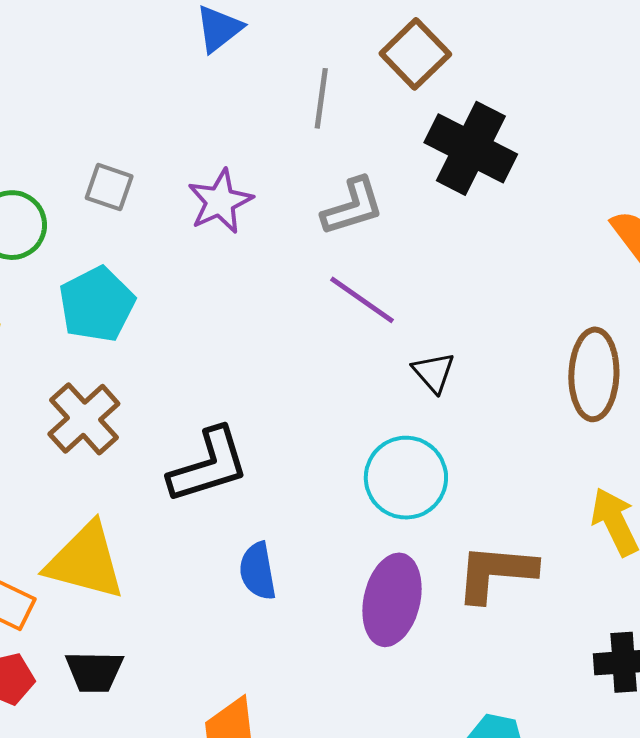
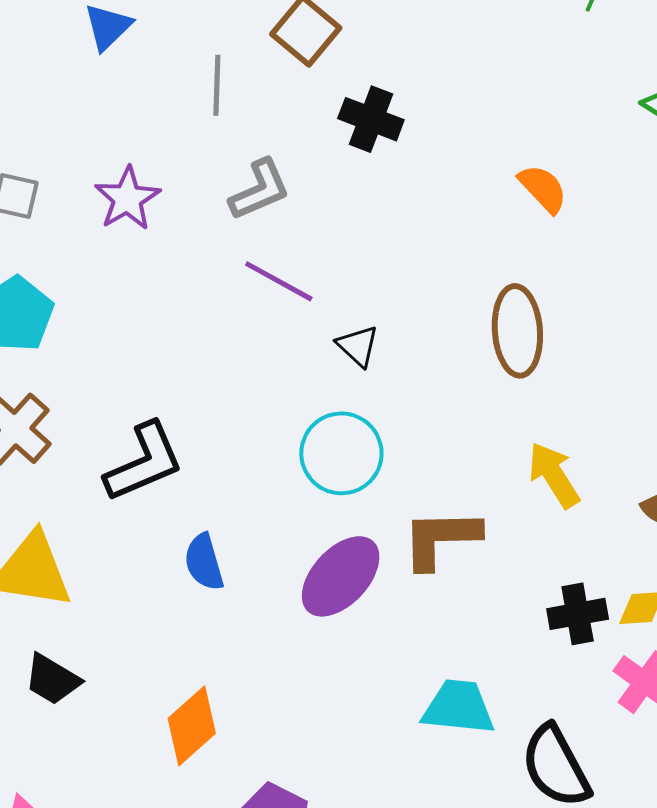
black cross: (471, 148) -> (371, 119), size x0.7
purple ellipse: (392, 600) -> (341, 576), turned 36
black trapezoid: (94, 672) -> (52, 679), turned 36

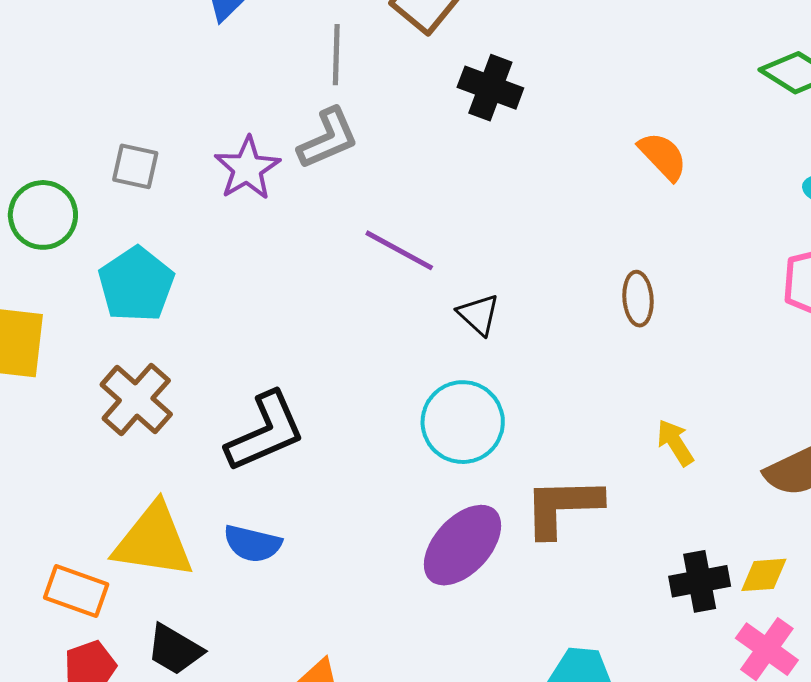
gray L-shape: (260, 190) -> (328, 138), moved
brown ellipse: (517, 331) -> (638, 299), size x0.6
yellow arrow: (554, 475) -> (675, 443), size x0.7
blue semicircle: (204, 562) -> (252, 544), moved, turned -60

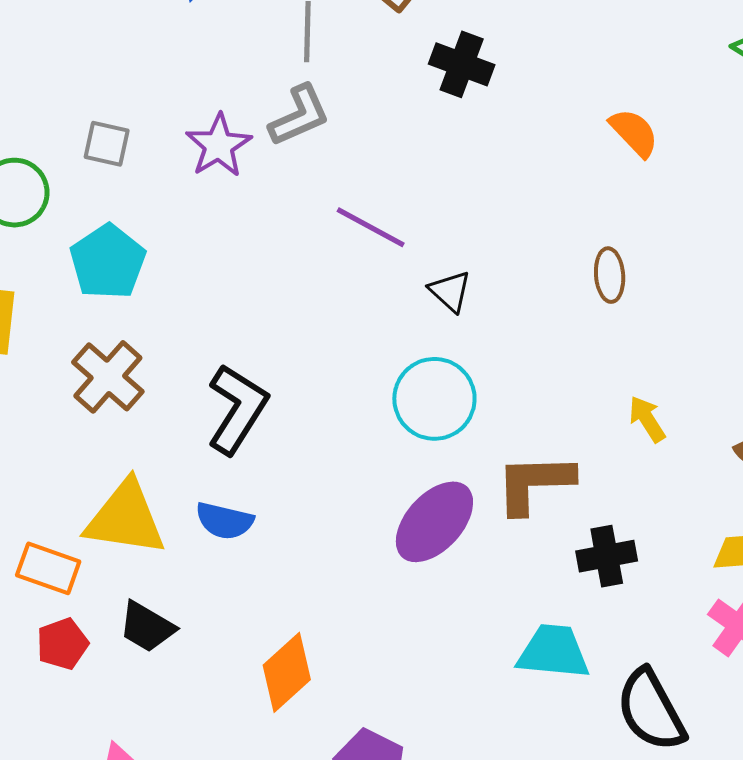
black L-shape: (265, 432) -> (237, 409), turned -34
black cross: (700, 581) -> (607, 556), moved

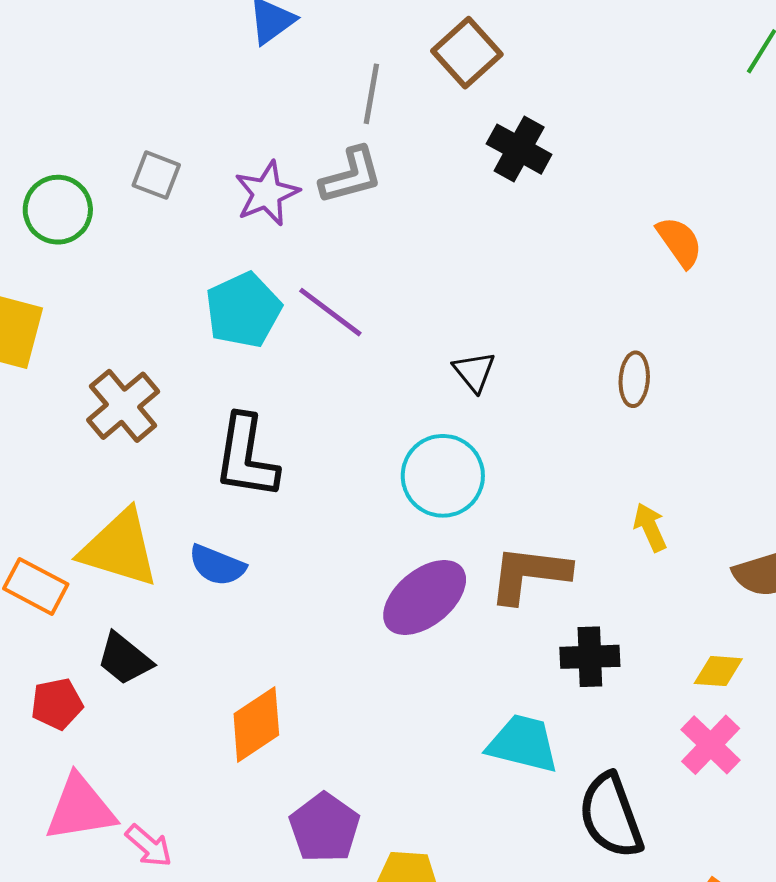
purple line: (371, 227) -> (330, 312), moved
cyan pentagon: (108, 262) -> (243, 310), moved
black L-shape: (237, 409) -> (246, 457), turned 148
red pentagon: (62, 644) -> (57, 704), moved

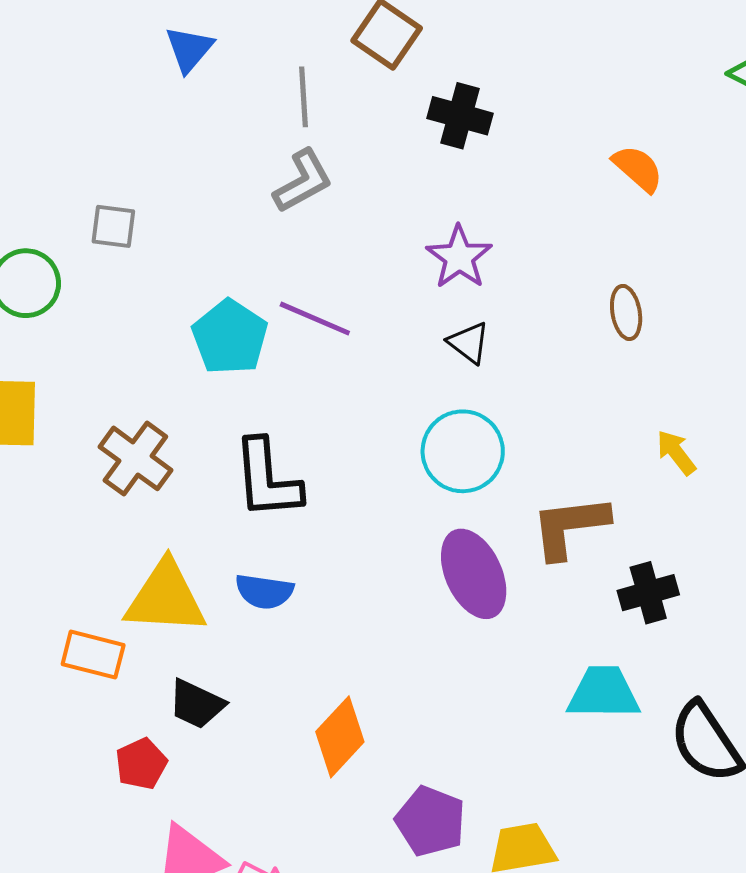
purple star: (267, 193) -> (459, 257), moved
purple ellipse: (425, 597) -> (474, 574), turned -62

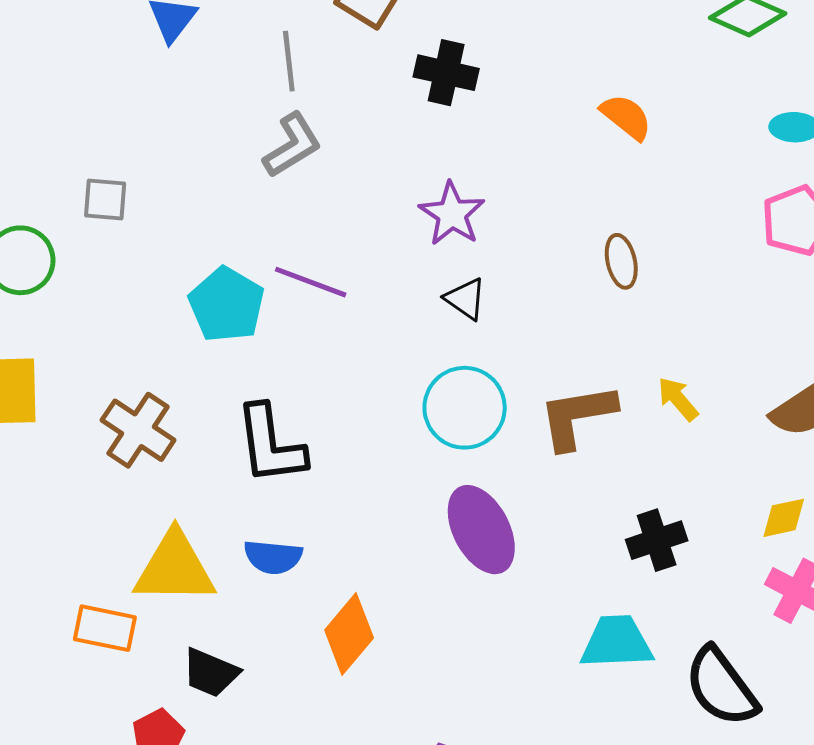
brown L-shape: (570, 527) -> (577, 416), moved
orange diamond: (340, 737) -> (349, 634), moved

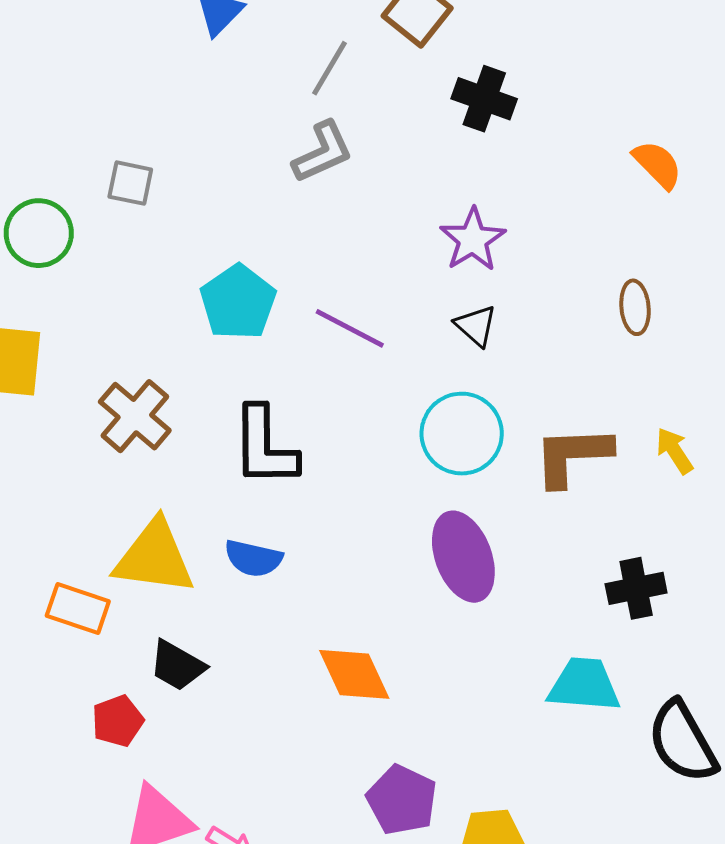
gray line: (289, 61) -> (329, 68), turned 30
purple line: (311, 282) -> (350, 328), moved
orange diamond: (349, 634) -> (354, 674), moved, turned -72

